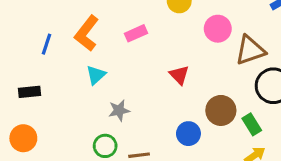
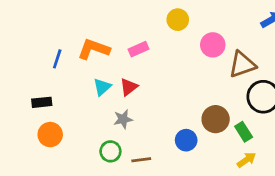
orange L-shape: (87, 33) -> (94, 49), turned 72
red triangle: (179, 75) -> (129, 87), moved, turned 36
orange circle: (23, 138) -> (50, 135), moved

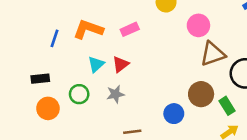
brown triangle: (242, 64) -> (213, 54), moved
green circle: (110, 151) -> (79, 94), moved

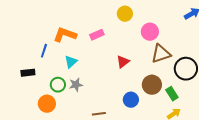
blue line: (54, 38) -> (44, 51), moved
red triangle: (121, 64) -> (123, 62), moved
gray star: (115, 94) -> (76, 85), moved
orange circle: (48, 108) -> (47, 104), moved

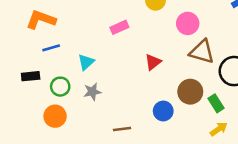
orange L-shape: (65, 35) -> (41, 20), moved
blue line: (44, 51) -> (51, 48), turned 56
brown triangle: (161, 54) -> (202, 52), turned 35
green circle: (58, 85) -> (60, 87), moved

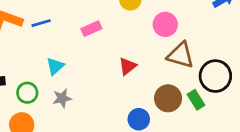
blue line: (51, 48) -> (41, 23), moved
green rectangle: (216, 103) -> (196, 100), moved

